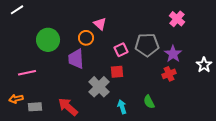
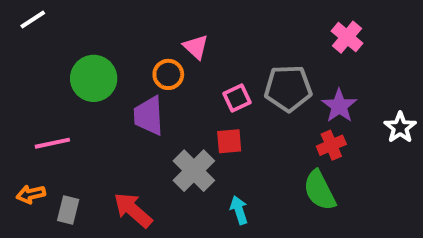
green semicircle: (149, 102) -> (320, 190), moved, size x1.5
gray rectangle: (35, 107) -> (68, 210), turned -72

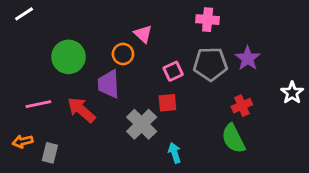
pink cross: (347, 37) -> (208, 20), moved, turned -35
purple star: (339, 106) -> (248, 58), moved
red arrow: (133, 210) -> (81, 110), moved

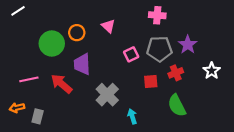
orange circle: (123, 54) -> (77, 33), moved
white star: (292, 93) -> (212, 71), moved
red square: (167, 103) -> (151, 82), moved
red cross: (242, 106) -> (176, 73), moved

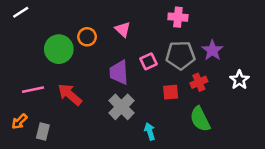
purple trapezoid: (82, 64) -> (119, 72), moved
orange arrow: (17, 108) -> (19, 122), turned -32

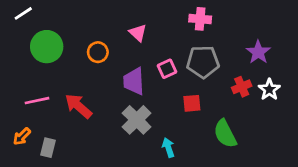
orange circle: (87, 37) -> (98, 52), moved
green circle: (59, 49) -> (47, 47), moved
purple star: (212, 50) -> (258, 52), moved
red cross: (199, 82) -> (242, 87), moved

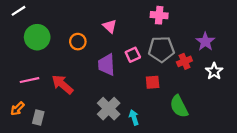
red cross: (242, 87) -> (184, 61), moved
gray cross: (137, 120) -> (109, 109), moved

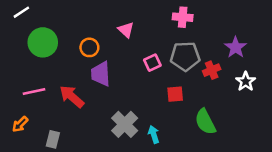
purple trapezoid: (106, 65) -> (101, 74), moved
gray rectangle: (38, 117) -> (53, 139), moved

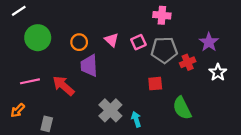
pink triangle: (126, 30) -> (112, 40), moved
pink square: (152, 63) -> (138, 42), moved

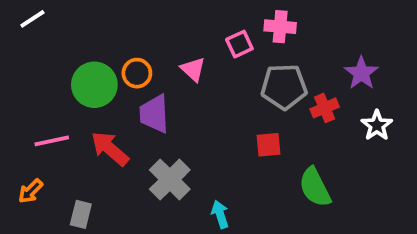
green circle: (38, 38) -> (94, 85), moved
pink square: (138, 42) -> (239, 44), moved
gray cross: (110, 110) -> (170, 180), moved
cyan arrow: (136, 119) -> (220, 214), moved

